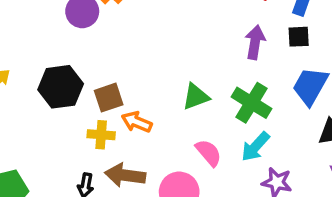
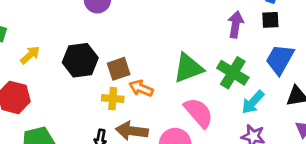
green triangle: (196, 97) -> (188, 68), size x1.4
cyan arrow: (255, 147) -> (253, 102), moved
pink semicircle: (209, 153) -> (199, 113), size x1.4

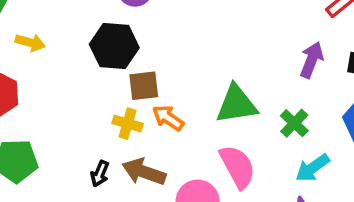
yellow arrow: (30, 55) -> (30, 43), turned 45
black hexagon: (80, 60) -> (114, 46), moved
green cross: (233, 73) -> (294, 123), size x0.7

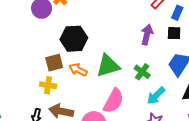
black hexagon: (114, 46) -> (74, 39), moved
orange arrow: (168, 118) -> (78, 70), moved
pink semicircle: (237, 167) -> (114, 101), turned 65

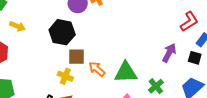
black hexagon: (74, 39) -> (62, 32), moved

